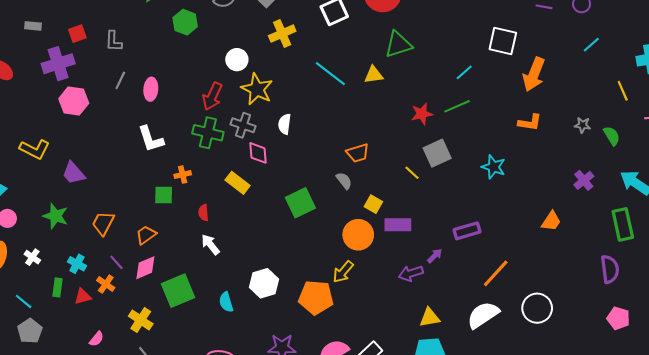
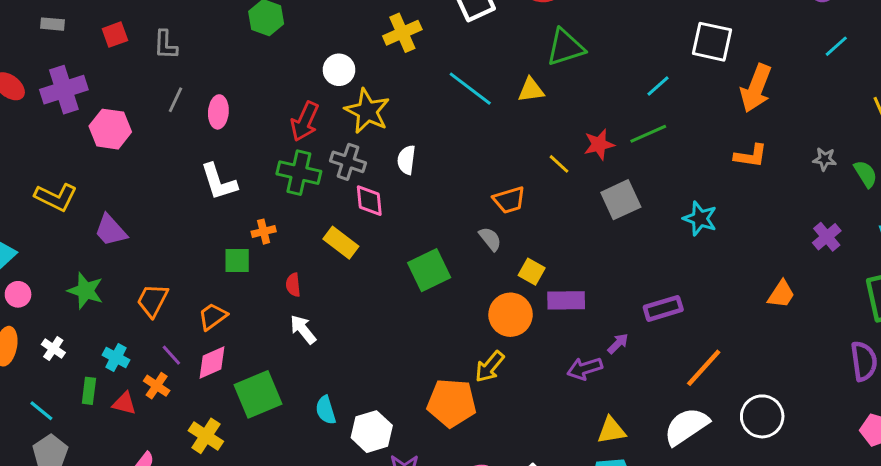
purple cross: (58, 64) -> (64, 90), moved
yellow line: (412, 173) -> (559, 164), moved
white hexagon: (264, 283) -> (372, 432), moved
red triangle: (83, 296) -> (124, 403), turned 30

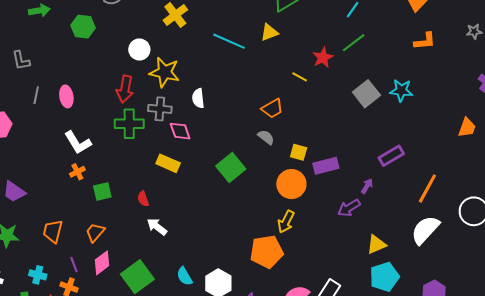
gray square: (621, 200) -> (366, 94), moved
orange cross: (264, 232) -> (77, 172), moved
purple line: (171, 355) -> (74, 264), turned 35

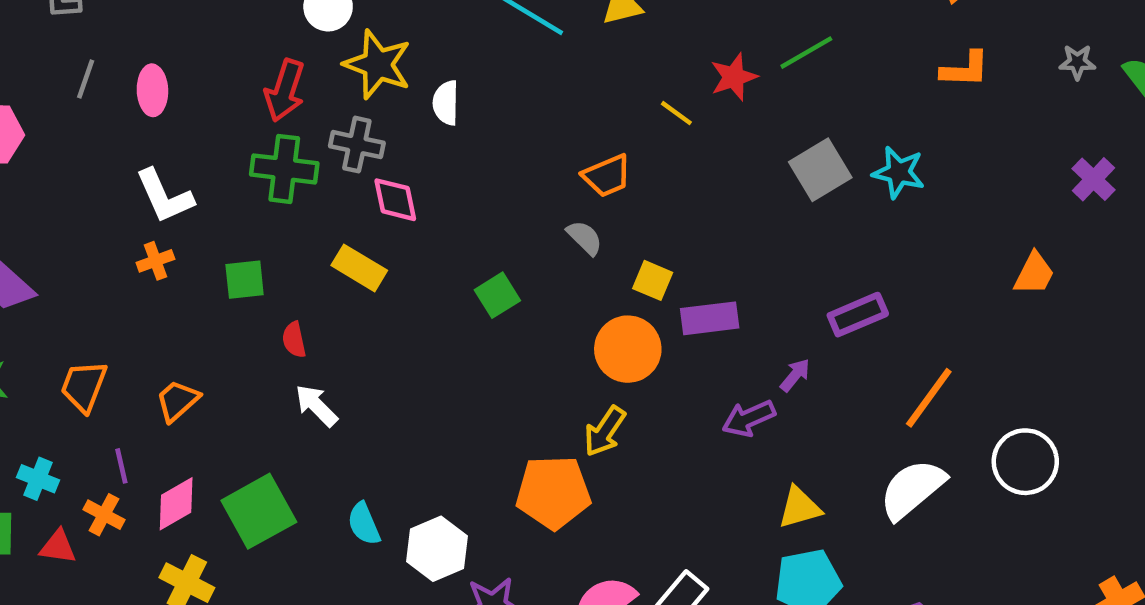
white semicircle: (198, 98) -> (446, 103), moved
green square: (231, 168) -> (497, 295), size x0.7
green square: (102, 192) -> (245, 280), moved
pink diamond: (102, 263) -> (176, 504), moved

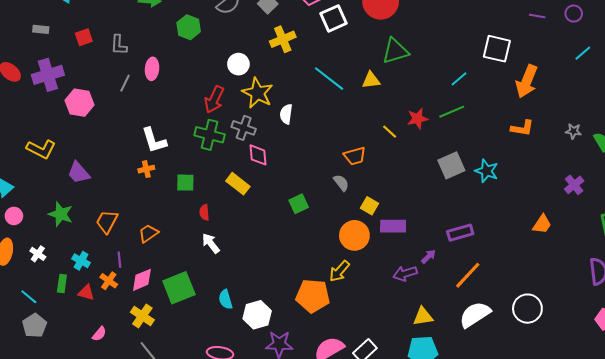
pink ellipse: (152, 90) -> (152, 69), moved
orange line: (929, 398) -> (468, 275), moved

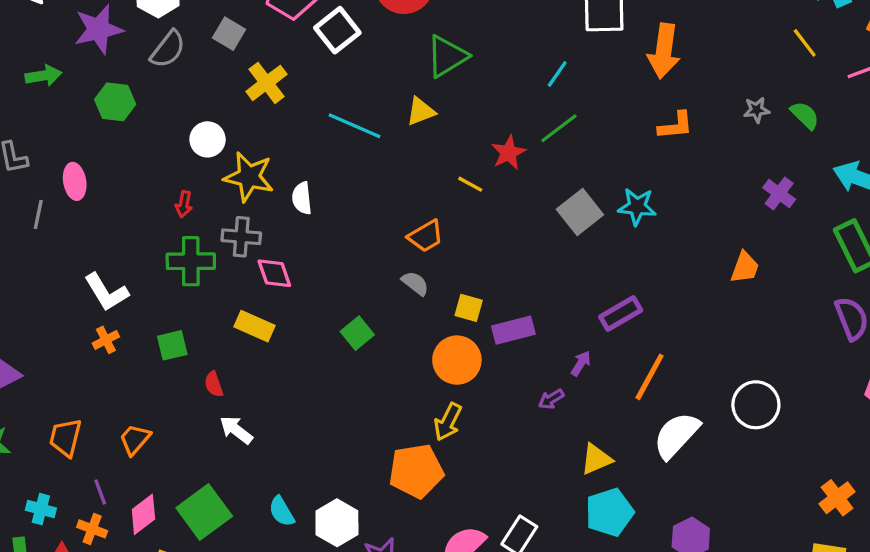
red arrow: (214, 99) -> (184, 204), size x0.6
purple arrow: (405, 273) -> (551, 399), size x0.7

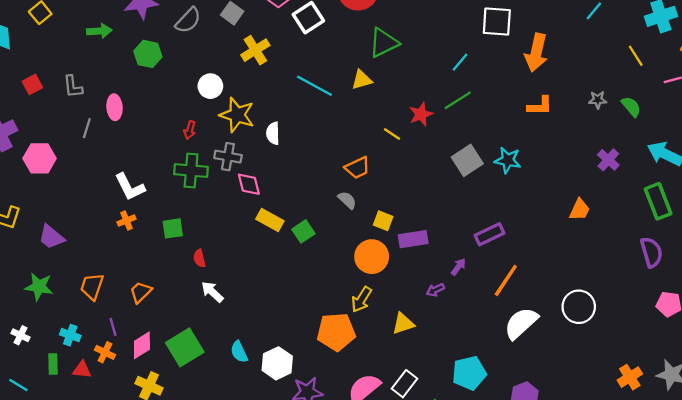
yellow rectangle: (254, 326) -> (270, 220), moved
yellow triangle: (596, 459) -> (403, 324), moved

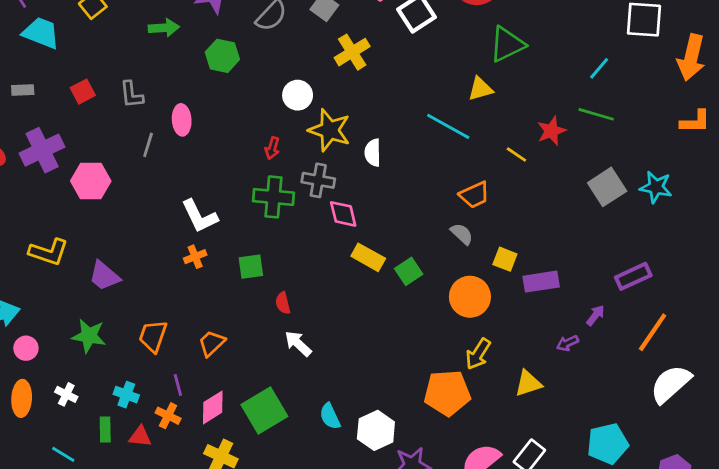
cyan line: (314, 86) -> (448, 126), moved
green line: (458, 100) -> (596, 114), turned 48
orange circle: (372, 257) -> (470, 297), moved

